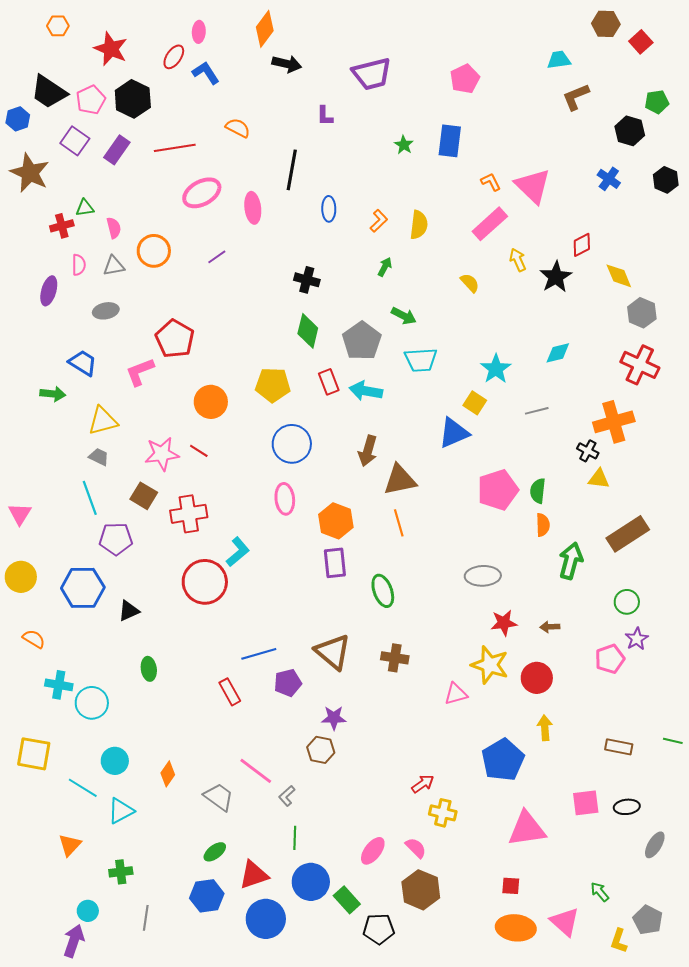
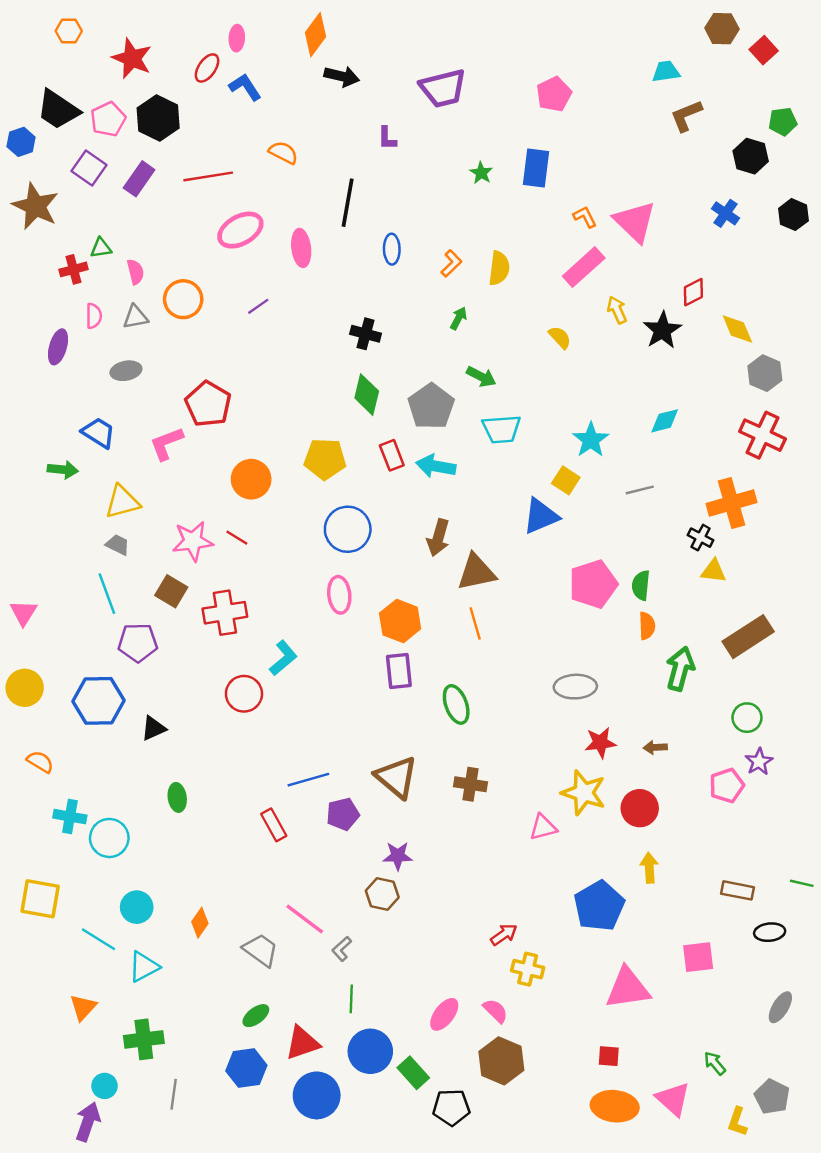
red circle: (205, 582) -> (244, 694), size x0.7
black ellipse: (627, 807) -> (770, 932), moved
green cross: (121, 872) -> (144, 1039), size x1.4

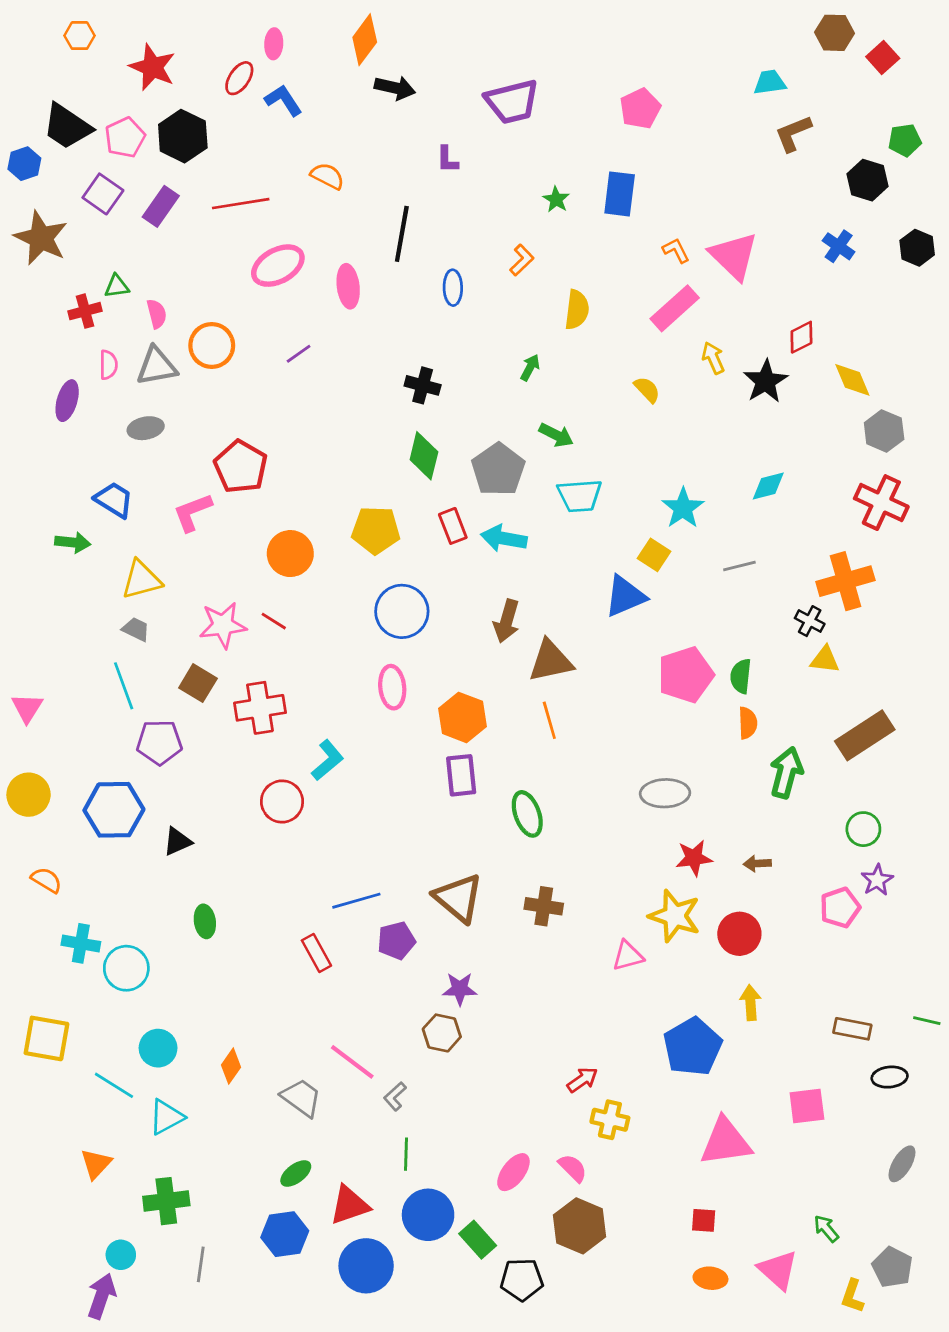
orange L-shape: (451, 263) -> (522, 260), moved
gray triangle: (135, 317) -> (157, 366), size x1.4
orange ellipse: (615, 1106) -> (710, 1278), size x0.6

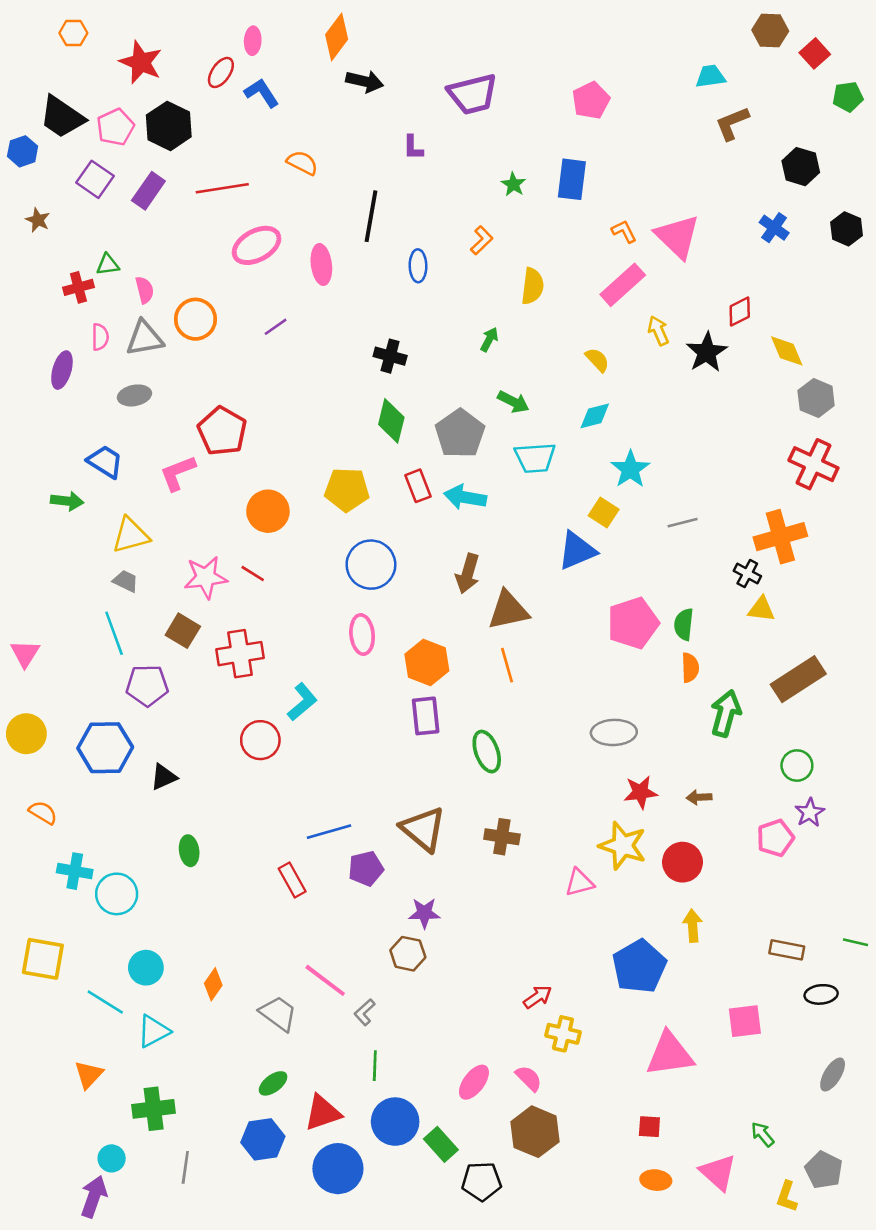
green pentagon: (905, 140) -> (848, 97), moved
brown star: (41, 238) -> (38, 220), size x0.5
cyan diamond: (768, 486) -> (595, 416), moved

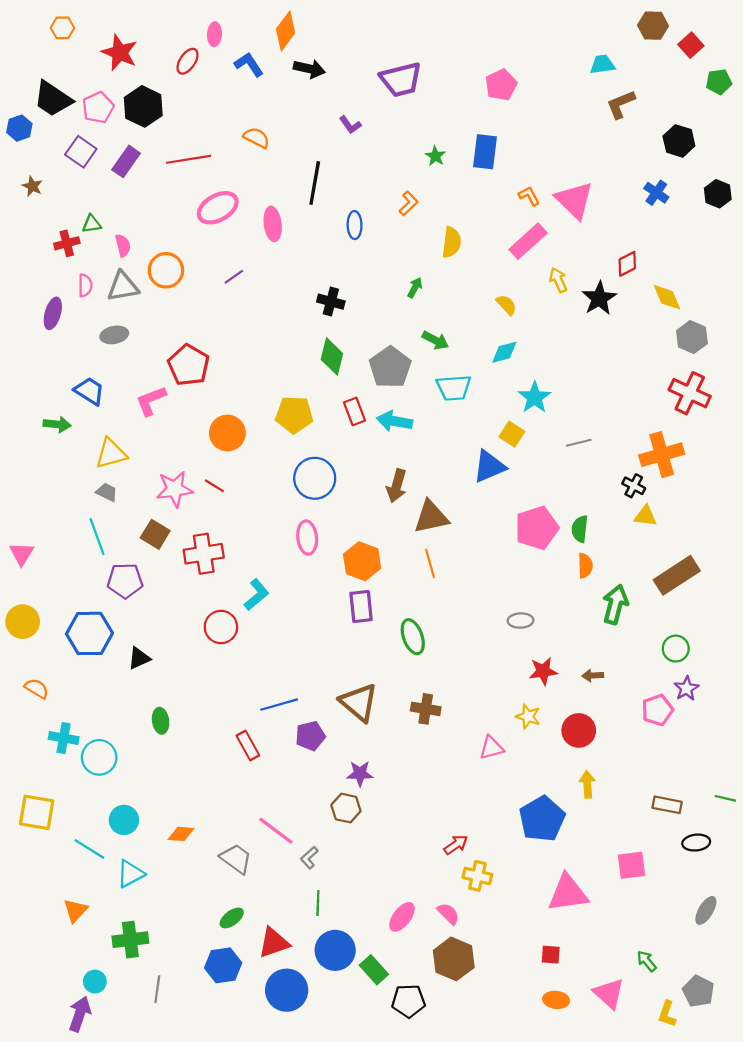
blue L-shape: (262, 93) -> (249, 64), moved
purple L-shape: (413, 148) -> (350, 125), turned -35
gray ellipse: (614, 732) -> (521, 621), size x0.7
yellow star: (623, 846) -> (528, 716), size x0.6
orange diamond: (213, 984) -> (181, 834), turned 60

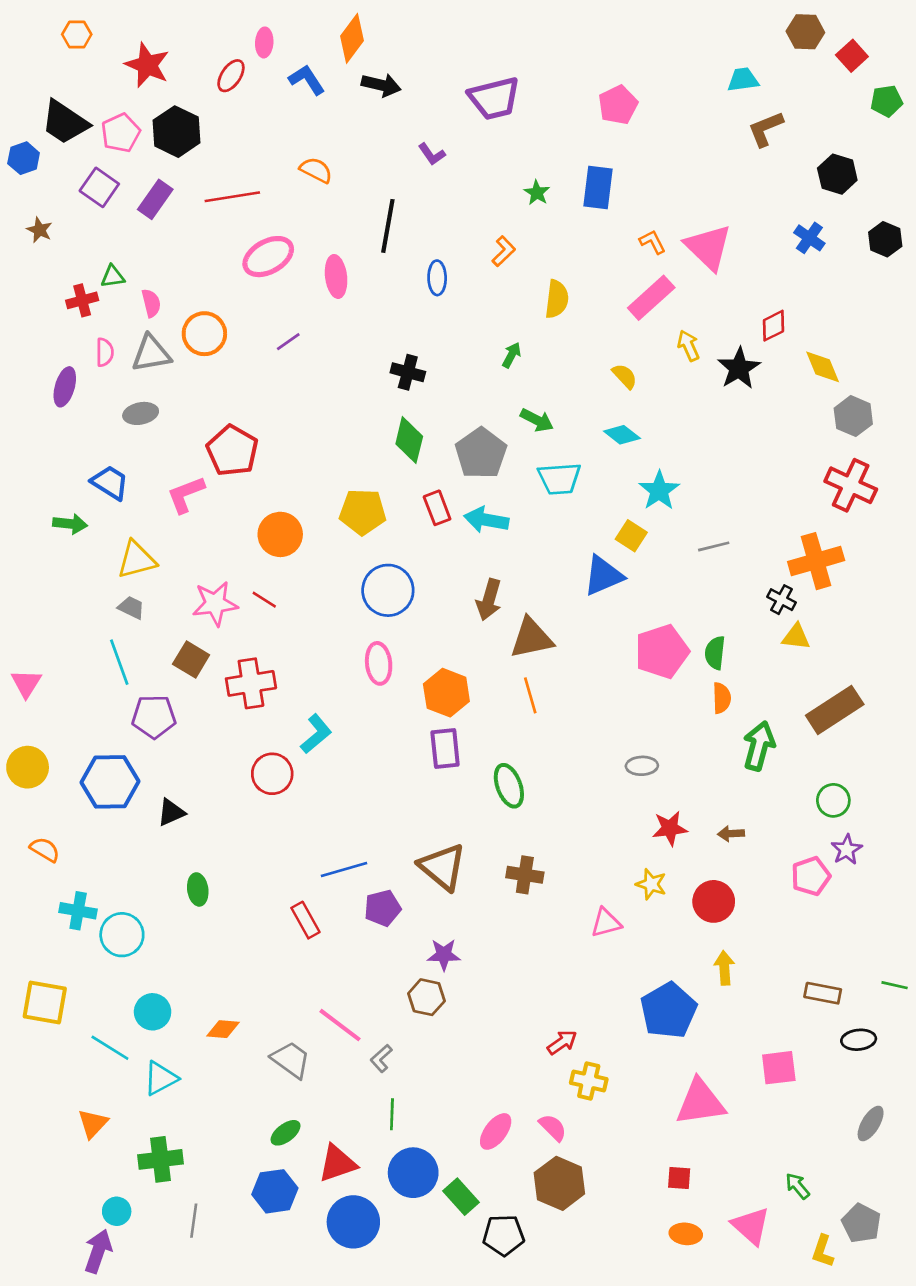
cyan diamond: (504, 352) -> (622, 435), turned 52

